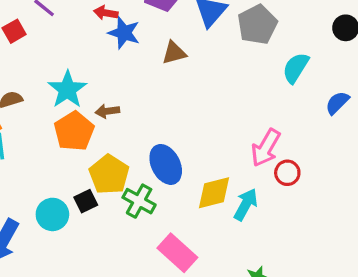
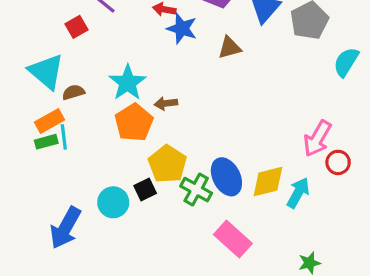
blue ellipse: (166, 164) -> (226, 177), moved

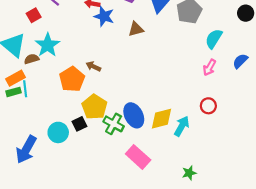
cyan star: (128, 83) -> (48, 45), moved
brown arrow: (166, 103) -> (93, 66), turned 32
pink arrow: (317, 139) -> (209, 67), moved, size x0.7

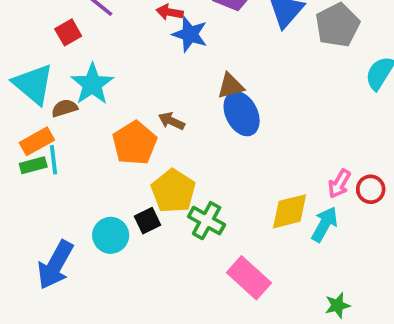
brown triangle: (136, 29) -> (231, 86), moved
pink arrow: (209, 67) -> (339, 184), moved
blue ellipse: (134, 115) -> (242, 114), moved

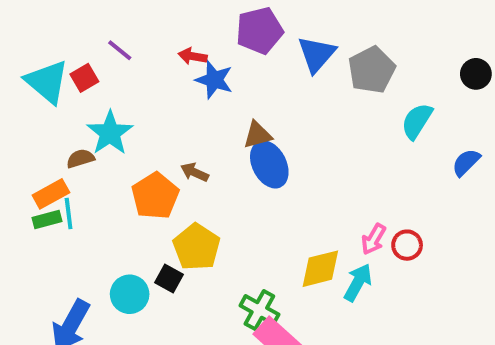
cyan triangle: (33, 84) -> (47, 82), moved
black square: (148, 221) -> (169, 279), turned -35
green cross: (207, 221) -> (259, 310), moved

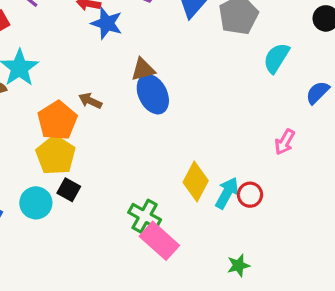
pink arrow: (374, 239) -> (285, 142), moved
red circle: (407, 245) -> (250, 195), moved
yellow pentagon: (197, 247) -> (56, 155), moved
yellow diamond: (320, 269) -> (196, 181), turned -48

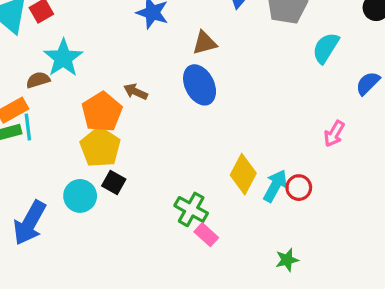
brown triangle: (143, 69) -> (205, 43), moved
pink rectangle: (159, 241) -> (206, 235), size x0.6

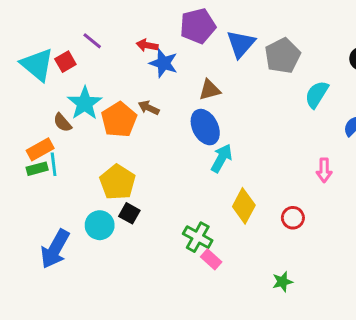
brown semicircle: (38, 80) -> (62, 123), turned -114
brown arrow: (136, 92) -> (149, 108), moved
orange pentagon: (102, 112) -> (119, 120), moved
pink arrow: (334, 134) -> (324, 170), turned -30
cyan arrow: (275, 186) -> (222, 158), moved

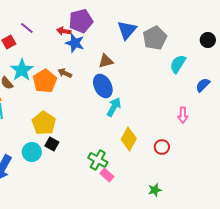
purple pentagon: (198, 26) -> (81, 21), moved

